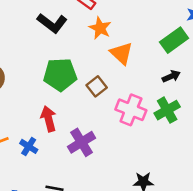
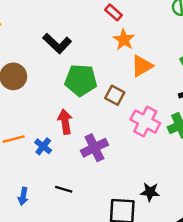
black L-shape: (52, 23) -> (57, 43), moved
orange triangle: (122, 53) -> (142, 66), turned 40
brown square: (97, 86) -> (115, 95), turned -30

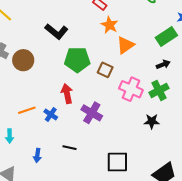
purple cross: (94, 148) -> (92, 113), turned -30
black star: (150, 192) -> (152, 121), moved

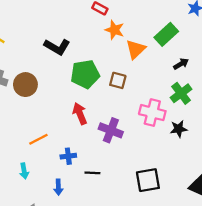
green rectangle: (166, 36) -> (166, 34), moved
pink cross: (131, 89) -> (152, 113), moved
blue cross: (51, 114) -> (68, 156), moved, turned -32

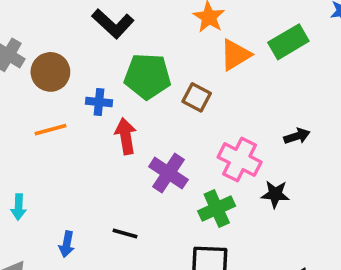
black arrow: (181, 64) -> (297, 136), moved
green cross: (181, 93) -> (217, 209), moved
orange line: (38, 139) -> (50, 130), moved
blue cross: (68, 156) -> (99, 102), moved

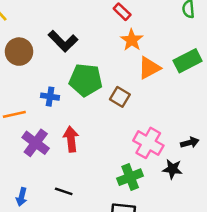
brown circle: (50, 72) -> (19, 52), moved
red arrow: (126, 136) -> (71, 139), moved
black arrow: (297, 136) -> (190, 143), moved
purple cross: (168, 173) -> (36, 143), moved

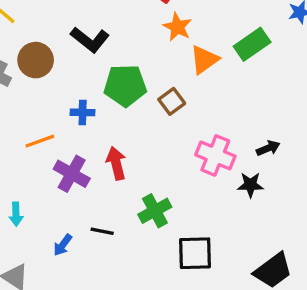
brown square: (120, 97) -> (172, 101), turned 30
green cross: (130, 177) -> (155, 211), moved
black line: (64, 191) -> (102, 231), moved
blue arrow: (22, 197) -> (63, 245), turned 30

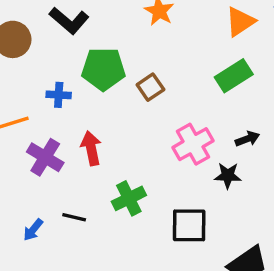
green rectangle: (252, 44) -> (234, 76), moved
orange triangle: (204, 60) -> (240, 22), moved
pink cross: (215, 155) -> (193, 144), turned 36
black square: (195, 253) -> (189, 225), moved

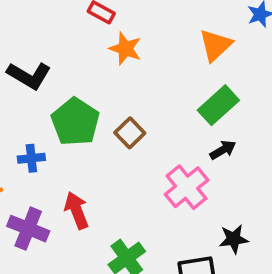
green pentagon: (103, 69) -> (75, 122), turned -30
black arrow: (247, 139) -> (223, 150), moved
black star: (228, 176) -> (234, 239), moved

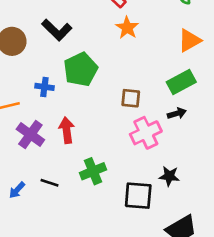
brown square: (130, 133) -> (131, 98), moved, turned 36

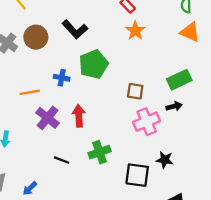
orange triangle: (189, 41) -> (190, 32), moved, turned 50
blue arrow: (17, 190) -> (30, 188), moved

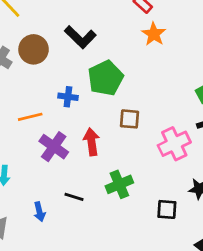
brown square: (135, 91) -> (129, 119), moved
black square: (137, 175) -> (167, 209), size x0.7
blue arrow: (30, 188) -> (39, 212), moved, turned -56

